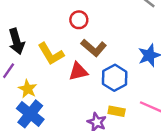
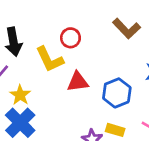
red circle: (79, 20) -> (70, 38), moved
brown L-shape: (94, 48) -> (126, 29), moved

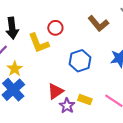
red triangle: (78, 82) -> (55, 91), moved, turned -30
blue hexagon: (117, 93) -> (80, 61), moved

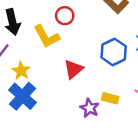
blue hexagon: (80, 61) -> (114, 52), moved
red triangle: (55, 91) -> (74, 69), moved

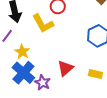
red triangle: (74, 69) -> (65, 68), moved
purple star: (90, 108) -> (43, 83), moved

